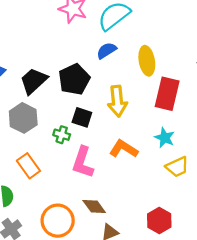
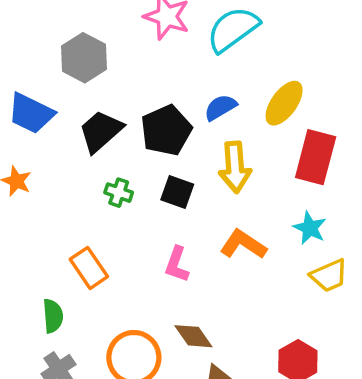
blue semicircle: (107, 50) -> (220, 107), moved
yellow ellipse: (147, 61) -> (284, 103), turned 44
gray hexagon: (23, 118) -> (84, 58), moved
green cross: (62, 135) -> (119, 193), moved
pink L-shape: (83, 162) -> (177, 264), size x0.7

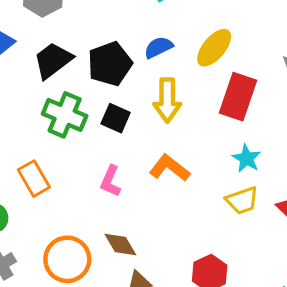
green cross: (119, 193) -> (65, 115), size x1.8
cyan star: (310, 228) -> (247, 159), moved

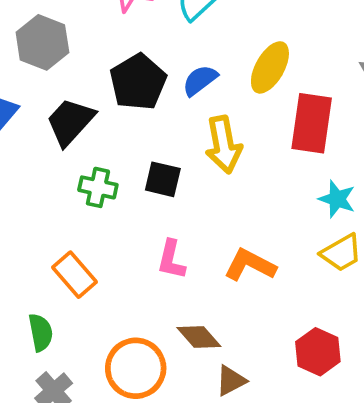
black pentagon: (110, 64) -> (138, 82), moved
green cross: (65, 115) -> (98, 187), size x0.7
orange L-shape: (170, 168) -> (250, 265), moved

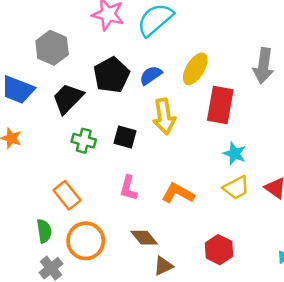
orange circle: (136, 368) -> (86, 241), moved

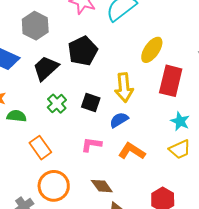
blue semicircle: (151, 75) -> (119, 120), moved
green cross: (84, 141) -> (57, 104), turned 30
pink L-shape: (128, 188) -> (91, 145), turned 80
green semicircle: (44, 231) -> (17, 116), moved, turned -78

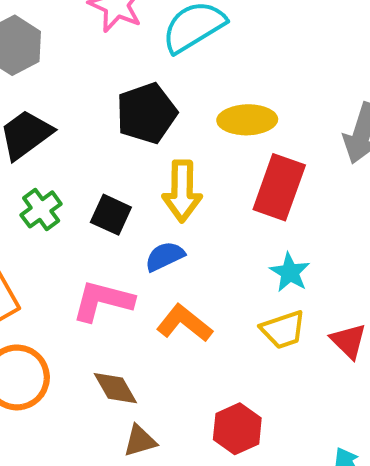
yellow ellipse: (152, 50) -> (247, 120), turned 48
black pentagon: (83, 51) -> (146, 113), moved
pink L-shape: (91, 145) -> (103, 301), size x1.4

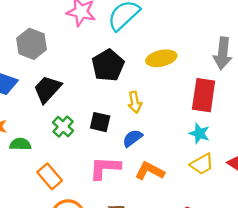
red rectangle: (279, 187) -> (204, 95), moved
yellow arrow: (182, 191) -> (135, 102), size x0.7

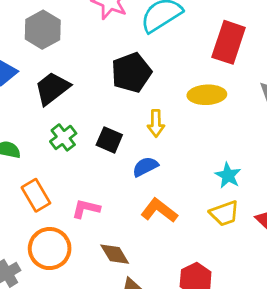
yellow ellipse: (161, 58) -> (207, 95), moved
red rectangle: (204, 95) -> (229, 42), moved
pink L-shape: (105, 168) -> (86, 209), moved, size x0.7

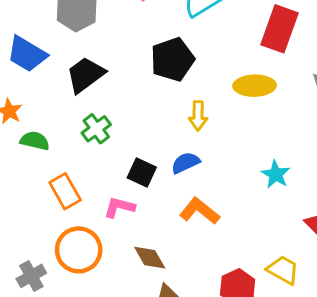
black square: (109, 140) -> (142, 173), moved
yellow trapezoid: (224, 213) -> (283, 270), moved, turned -132

